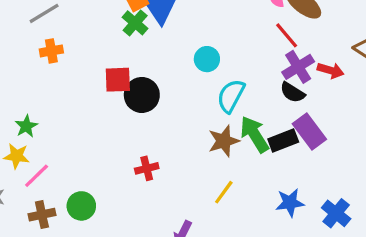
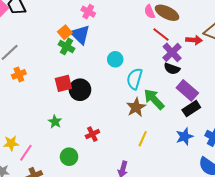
red arrow: (331, 70) -> (194, 40), moved
green star: (26, 126) -> (55, 122), moved
black rectangle: (283, 140) -> (191, 109), moved
green circle: (81, 206) -> (69, 157), moved

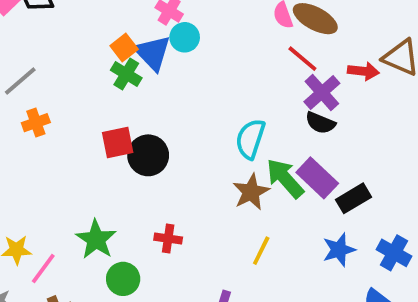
cyan circle: (115, 59) -> (185, 37), moved
purple rectangle: (187, 90) -> (317, 178), moved
green star: (55, 122) -> (96, 239), moved, size x1.5
red cross: (92, 134) -> (168, 239), turned 32

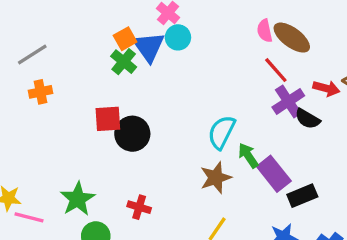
black semicircle: (320, 123) -> (307, 119), moved
green arrow: (285, 178) -> (248, 156), moved, size x0.7
pink line: (43, 269) -> (29, 217), turned 60

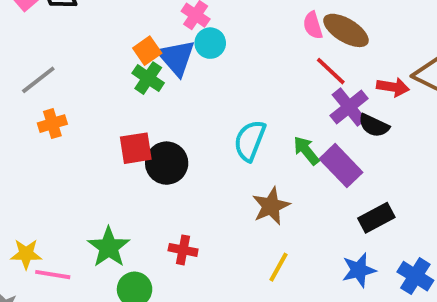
cyan semicircle: (222, 132) -> (250, 141), moved
green arrow: (248, 156) -> (306, 151), moved
purple rectangle: (274, 174) -> (341, 166), moved

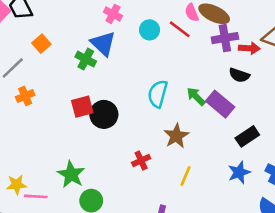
cyan circle: (210, 43) -> (150, 30), moved
orange square: (147, 51) -> (41, 44), moved
red line: (331, 71) -> (180, 29), moved
purple cross: (349, 107) -> (225, 38), moved, turned 35
red cross: (183, 250) -> (141, 161), moved, turned -30

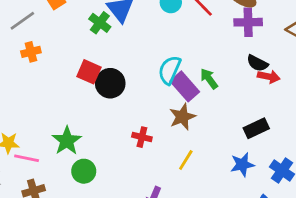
red arrow: (249, 48) -> (269, 77), moved
purple rectangle: (220, 104) -> (185, 86), moved
red square: (82, 107) -> (89, 72), turned 30
red cross: (141, 161) -> (142, 137), turned 30

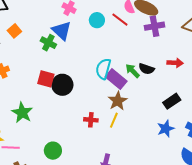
black semicircle: (257, 63) -> (146, 69), moved
green star: (67, 141) -> (22, 113), moved
yellow line: (186, 160) -> (114, 120), moved

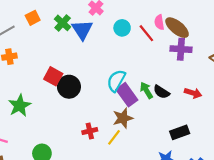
green cross: (48, 43) -> (63, 23), moved
red cross: (91, 120) -> (90, 131), turned -32

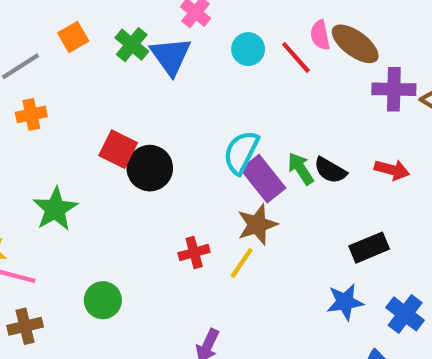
purple cross: (181, 49) -> (394, 89), moved

